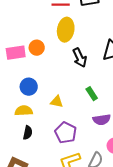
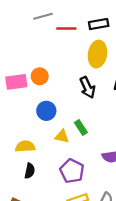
yellow ellipse: (66, 30) -> (97, 54), moved
blue circle: (29, 87) -> (46, 111), moved
green rectangle: (92, 94) -> (81, 127), moved

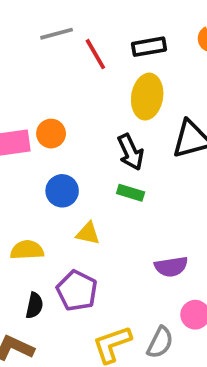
red line: (66, 28) -> (95, 54), turned 60
green rectangle: (81, 127) -> (131, 193), moved, turned -40
black semicircle: (30, 171) -> (34, 305), moved
purple pentagon: (72, 171) -> (77, 291), moved

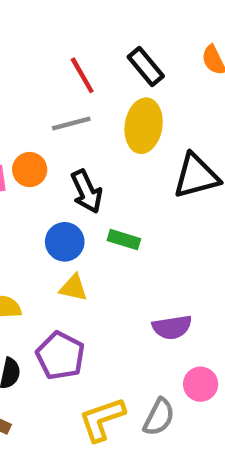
gray line: (57, 34) -> (71, 124), moved
black rectangle: (149, 47) -> (146, 67), turned 60
black arrow: (131, 152) -> (87, 191), moved
blue circle: (62, 191) -> (65, 242), moved

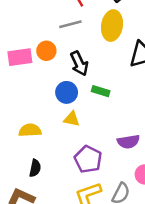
purple pentagon: (60, 356) -> (88, 159), moved

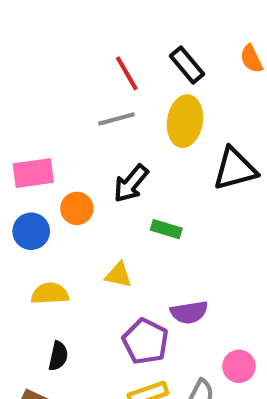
orange circle: (46, 51) -> (77, 208), moved
black arrow: (79, 63) -> (131, 183), turned 65
blue circle: (67, 92) -> (31, 231), moved
purple semicircle: (128, 142) -> (189, 312), moved

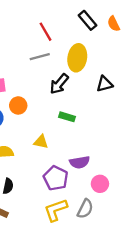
black rectangle: (187, 65) -> (87, 20), moved
black triangle: (235, 169) -> (104, 84), size x0.7
black arrow: (131, 183) -> (59, 84), moved
pink circle: (239, 366) -> (100, 184), moved

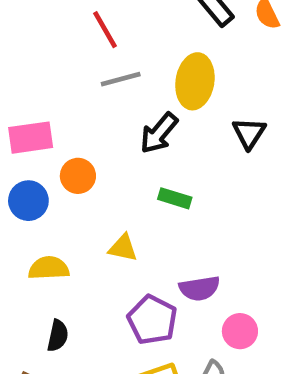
red line: (45, 32) -> (105, 30), moved
black triangle: (104, 84) -> (249, 133), turned -42

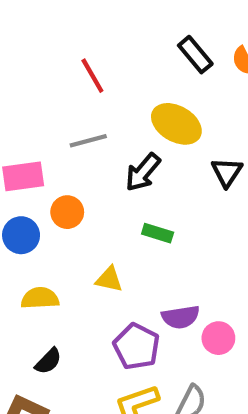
gray line: (121, 79) -> (88, 141), moved
yellow ellipse: (195, 81) -> (176, 124), turned -69
pink circle: (240, 331) -> (218, 338), moved
black semicircle: (58, 336) -> (48, 361), turned 32

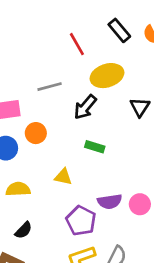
red line: (92, 76) -> (77, 44), moved
yellow ellipse: (176, 124) -> (107, 76), turned -48
pink circle: (218, 338) -> (140, 204), moved

